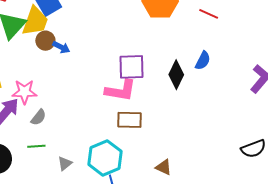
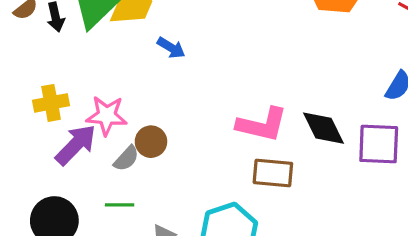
brown circle: (45, 41) -> (151, 142), moved
purple square: (132, 67) -> (379, 144), moved
black diamond: (176, 75) -> (323, 128), moved, turned -56

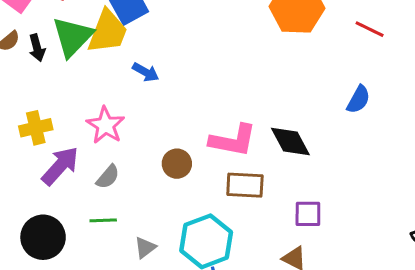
pink star: (107, 116) -> (106, 125), moved, turned 30
brown circle: (151, 142) -> (177, 164), moved
purple square: (379, 144) -> (308, 214), moved, size x0.7

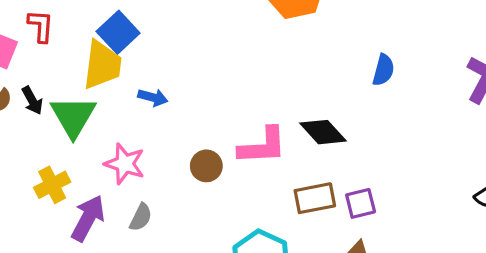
green triangle: (73, 37) -> (73, 116), moved
brown circle: (177, 164) -> (206, 166), moved
brown rectangle: (245, 185) -> (315, 198), moved

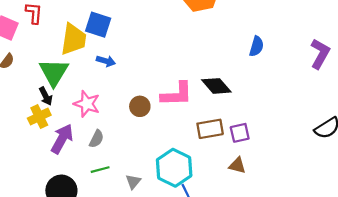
blue square: (118, 32) -> (98, 25), moved, turned -30
black arrow: (32, 100) -> (46, 96), moved

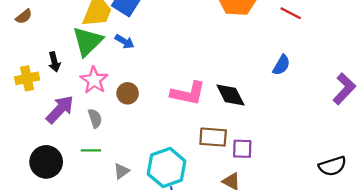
green triangle: (54, 72) -> (88, 41), moved
brown circle: (140, 106) -> (128, 93), moved
yellow cross: (39, 117) -> (27, 78), moved
gray semicircle: (96, 139) -> (95, 118), turned -60

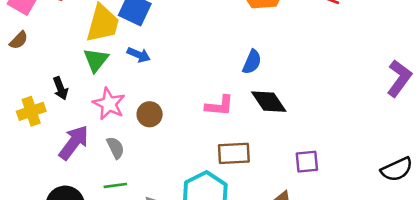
green triangle: (88, 41) -> (96, 60), size x0.7
blue semicircle: (281, 65) -> (252, 62), moved
pink L-shape: (188, 93) -> (219, 106), size x0.7
brown rectangle: (213, 137) -> (234, 153), moved
purple square: (242, 149) -> (307, 162), moved

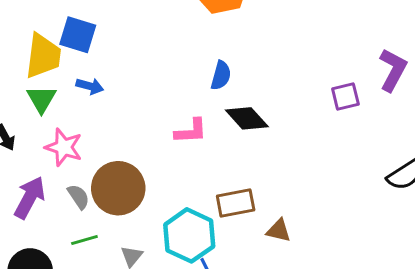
brown circle: (150, 114) -> (118, 188), moved, size x1.8
brown rectangle: (234, 153) -> (236, 203), moved
purple square: (307, 162) -> (345, 97), moved

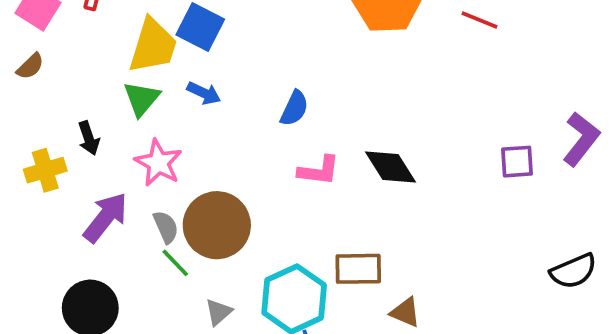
blue semicircle: (221, 75) -> (294, 108), moved
green line: (84, 240) -> (175, 263), moved, turned 52

